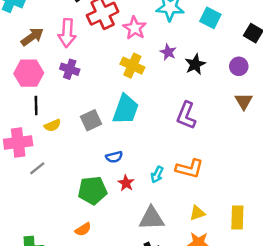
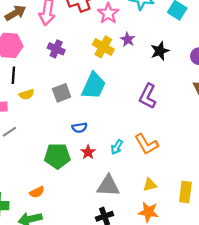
purple star: (168, 52) -> (128, 39), moved
purple cross: (70, 69) -> (56, 49), moved
orange L-shape: (190, 169) -> (146, 144), turned 40
orange semicircle: (83, 229) -> (37, 192), moved

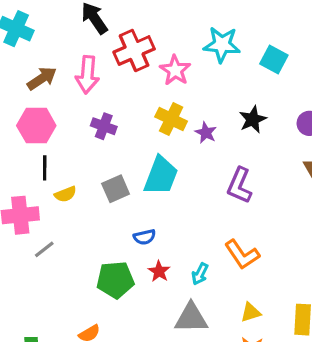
purple star: (128, 39) -> (206, 133), moved
cyan arrow: (117, 147) -> (200, 274), moved

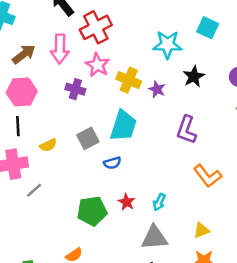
cyan star: (222, 45) -> (167, 45), moved
pink star: (175, 70) -> (97, 65), moved
black line: (45, 168) -> (18, 126), moved
blue semicircle: (145, 237) -> (112, 163), moved
orange L-shape: (242, 254) -> (207, 176), moved

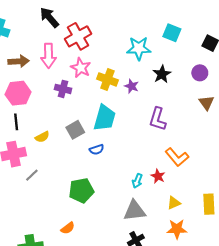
brown arrow: (24, 54) -> (19, 61), turned 36
red star: (127, 202) -> (158, 176), moved

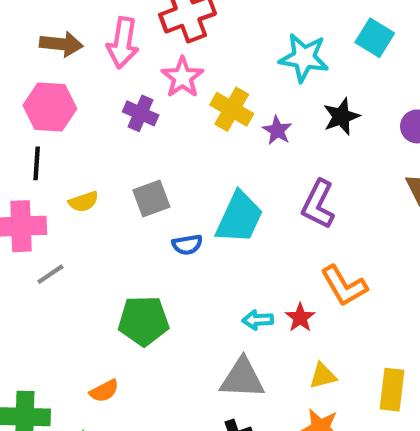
cyan trapezoid: (105, 118) -> (239, 217), moved
cyan arrow: (137, 181) -> (258, 320), turned 56

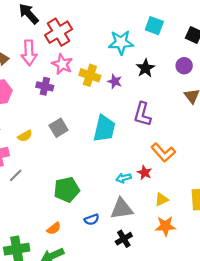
blue semicircle: (187, 245) -> (92, 220), moved

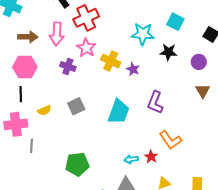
black star: (145, 68) -> (168, 52), moved, turned 30
gray line: (16, 175) -> (32, 146), turned -48

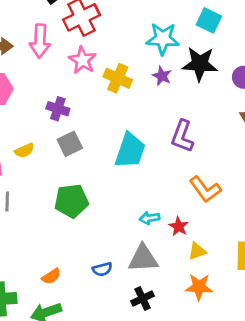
black star: (168, 52) -> (200, 64), size x1.4
purple cross: (68, 66) -> (58, 109), moved
purple star: (133, 69) -> (162, 76), moved
red star: (151, 157) -> (179, 227), moved
green pentagon: (77, 164) -> (71, 201), moved

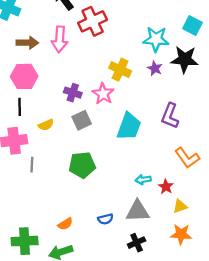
pink star: (82, 60) -> (103, 94), moved

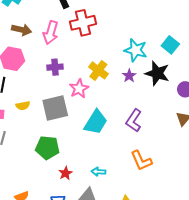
purple cross: (73, 93) -> (55, 67), moved, turned -35
gray square: (82, 120) -> (55, 108), size x1.5
red star: (166, 187) -> (65, 173), moved

